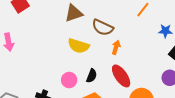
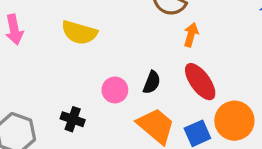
yellow semicircle: (79, 46) -> (79, 33), moved

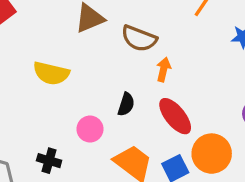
black semicircle: (152, 82) -> (126, 104), moved

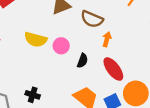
pink circle: (90, 129) -> (61, 46), moved

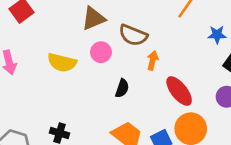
pink circle: (61, 46) -> (101, 52), moved
red ellipse: (113, 69) -> (179, 91), moved

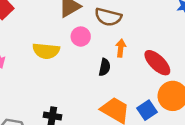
orange arrow: (153, 60) -> (121, 48), moved

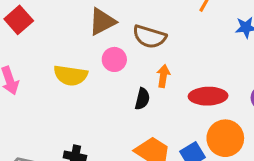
red ellipse: (157, 63) -> (208, 96), turned -48

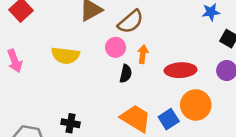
brown semicircle: (149, 37) -> (131, 22), turned -56
pink circle: (114, 59) -> (116, 47), moved

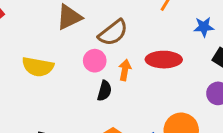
red ellipse: (181, 70) -> (164, 60), moved

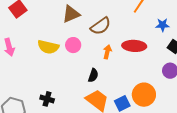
pink circle: (95, 61) -> (73, 45), moved
black semicircle: (104, 91) -> (93, 75), moved

